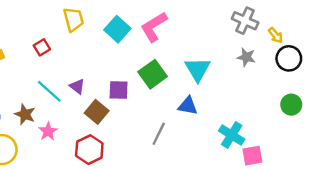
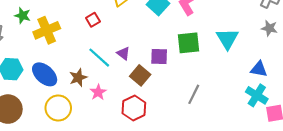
green square: (153, 74) -> (189, 43), turned 30
blue triangle: (188, 106) -> (259, 69), moved
brown star: (25, 114) -> (78, 78), turned 30

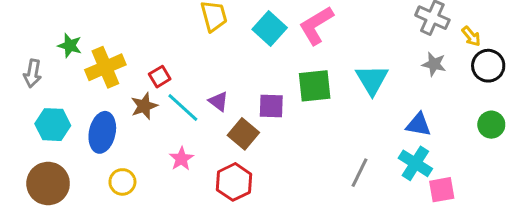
red square: (93, 20) -> (160, 77), moved
blue ellipse: (45, 74) -> (102, 132), turned 60
brown star: (78, 78) -> (144, 106), moved
gray line: (194, 94) -> (360, 173), moved
yellow circle: (58, 108) -> (122, 182), size x0.7

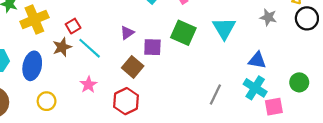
green square: (315, 86) -> (183, 33), turned 30
purple triangle: (219, 101) -> (127, 33), moved, turned 48
green circle: (491, 125) -> (299, 82), moved

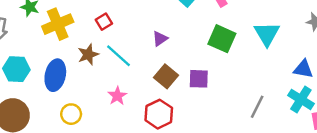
red square: (73, 26) -> (104, 22), moved
purple square: (152, 47) -> (199, 79), moved

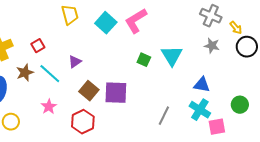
purple triangle: (160, 39) -> (75, 62), moved
green square: (222, 39) -> (144, 60), moved, size x0.6
purple square: (199, 79) -> (116, 93), size x1.4

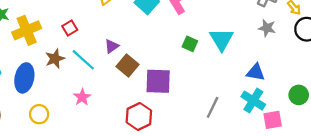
brown square: (89, 91) -> (128, 65), moved
red hexagon: (83, 122) -> (139, 116), moved

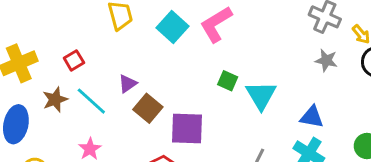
cyan triangle: (222, 39) -> (261, 95), moved

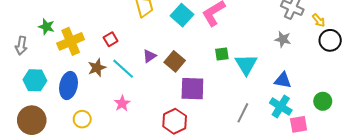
gray star: (326, 60) -> (283, 39), moved
green square: (228, 81) -> (222, 54), turned -32
brown square: (148, 108) -> (175, 61), moved

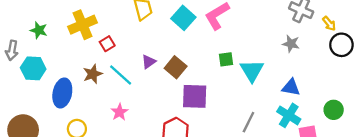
yellow cross: (71, 41) -> (83, 25), moved
cyan hexagon: (35, 80) -> (33, 68), moved

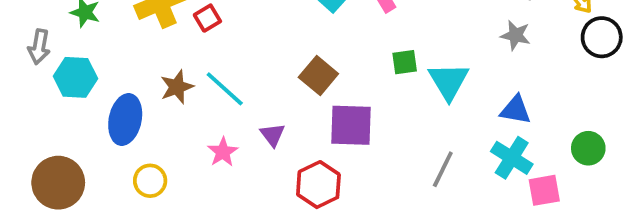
red square: (107, 44) -> (207, 18), moved
purple triangle: (149, 62) -> (273, 135), moved, turned -32

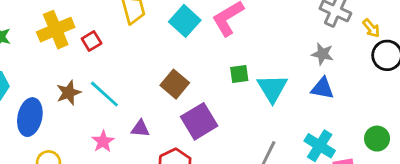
blue triangle: (516, 110) -> (323, 88), moved
purple square: (351, 125) -> (199, 121), turned -33
purple triangle: (273, 135) -> (140, 129), turned -48

